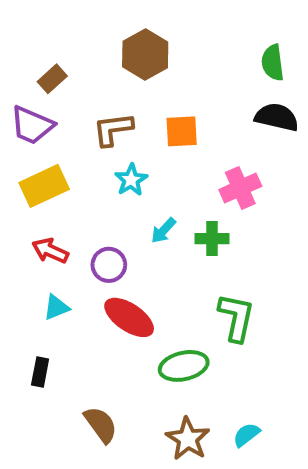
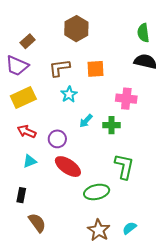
pink cross: (240, 188) -> (126, 99), turned 30
brown semicircle: (101, 425) -> (37, 223), moved

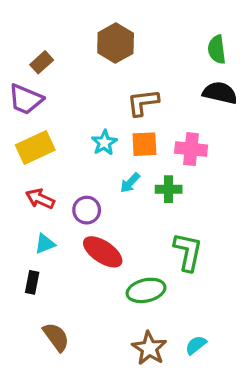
brown L-shape: (59, 68) -> (143, 102), moved
orange square: (96, 69) -> (144, 144), moved
black rectangle: (21, 195) -> (32, 282), moved

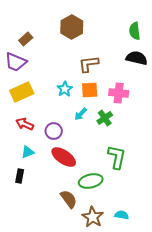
green cross: (169, 189) -> (105, 118), turned -35
brown semicircle: (56, 337) -> (69, 199), moved
cyan semicircle: (196, 345) -> (122, 215), turned 48

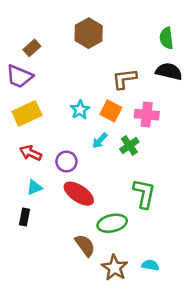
brown L-shape: (89, 64) -> (124, 79), moved
orange square: (90, 90) -> (111, 111), turned 30

